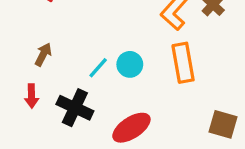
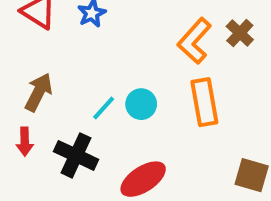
brown arrow: (43, 54) -> (39, 92), size x1.4

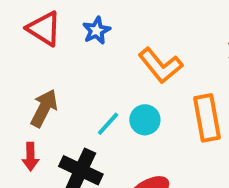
orange L-shape: (194, 41) -> (160, 66), moved, turned -81

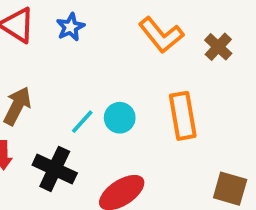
orange L-shape: (160, 66) -> (161, 35), moved

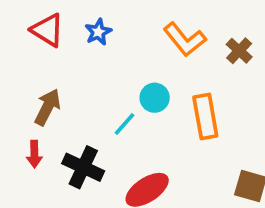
cyan circle: (120, 118) -> (155, 98), moved
cyan line: (82, 122) -> (125, 124), moved

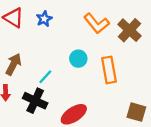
brown cross: (239, 51) -> (129, 30), size x1.5
cyan line: (125, 124) -> (45, 77), moved

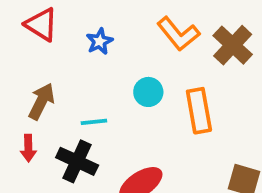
blue star: (44, 19) -> (100, 41), moved
cyan line: (45, 77) -> (94, 122), turned 42

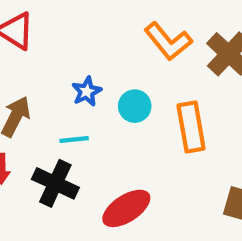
blue star: (100, 41) -> (87, 91), moved

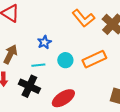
cyan circle: (135, 106) -> (65, 60), moved
orange rectangle: (191, 127) -> (94, 59), turned 75

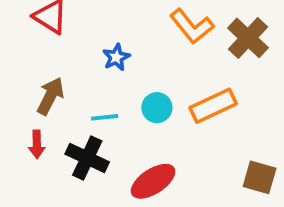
blue star: (44, 42) -> (116, 57), moved

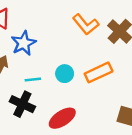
blue star: (116, 57) -> (24, 43), moved, size x1.5

